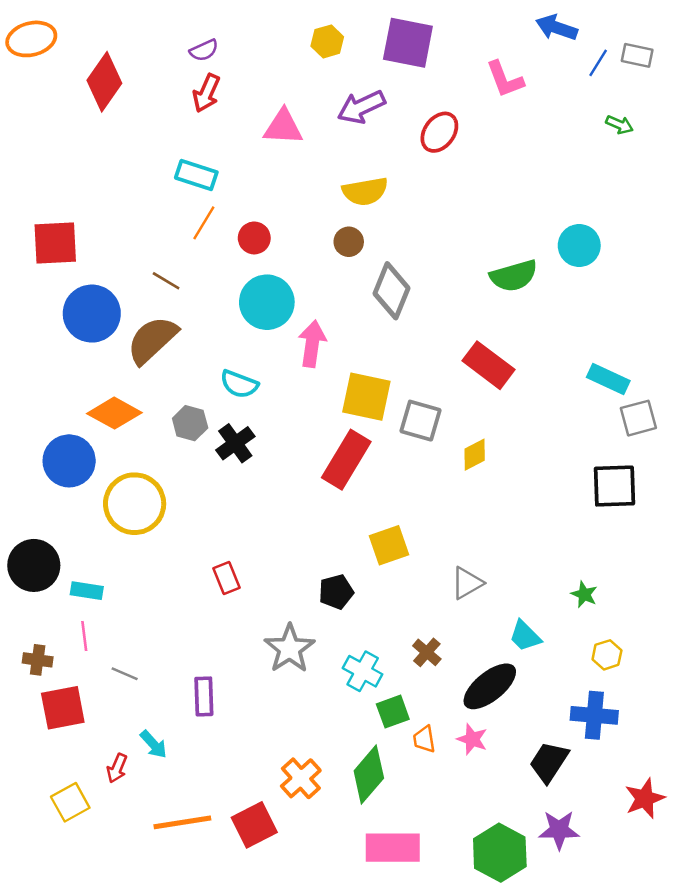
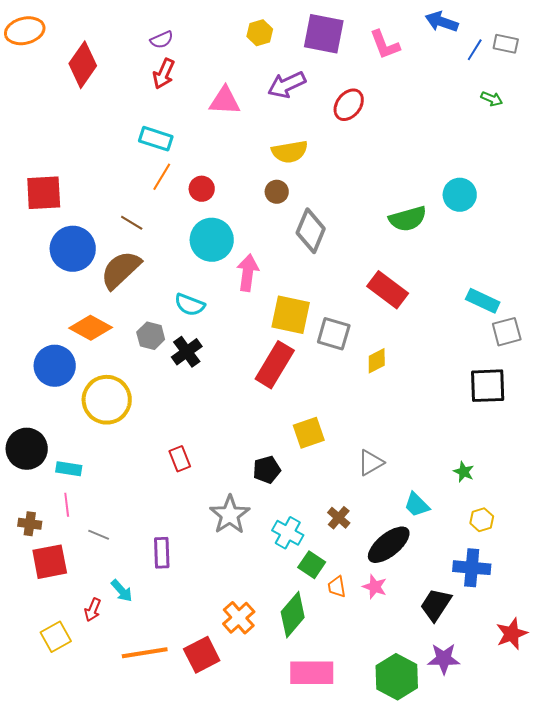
pink L-shape: (505, 79) -> (385, 45), moved
green square: (393, 712) -> (312, 565), turned -36

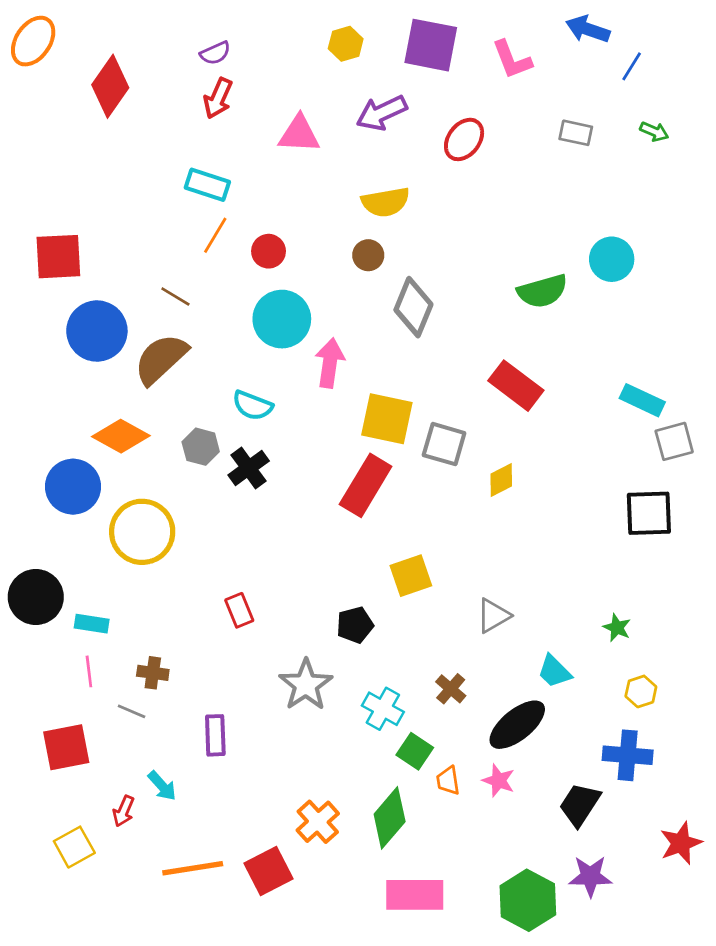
orange ellipse: (25, 31) -> (33, 41), turned -42
gray rectangle: (506, 44) -> (576, 133), moved
brown cross: (30, 524) -> (153, 673), moved

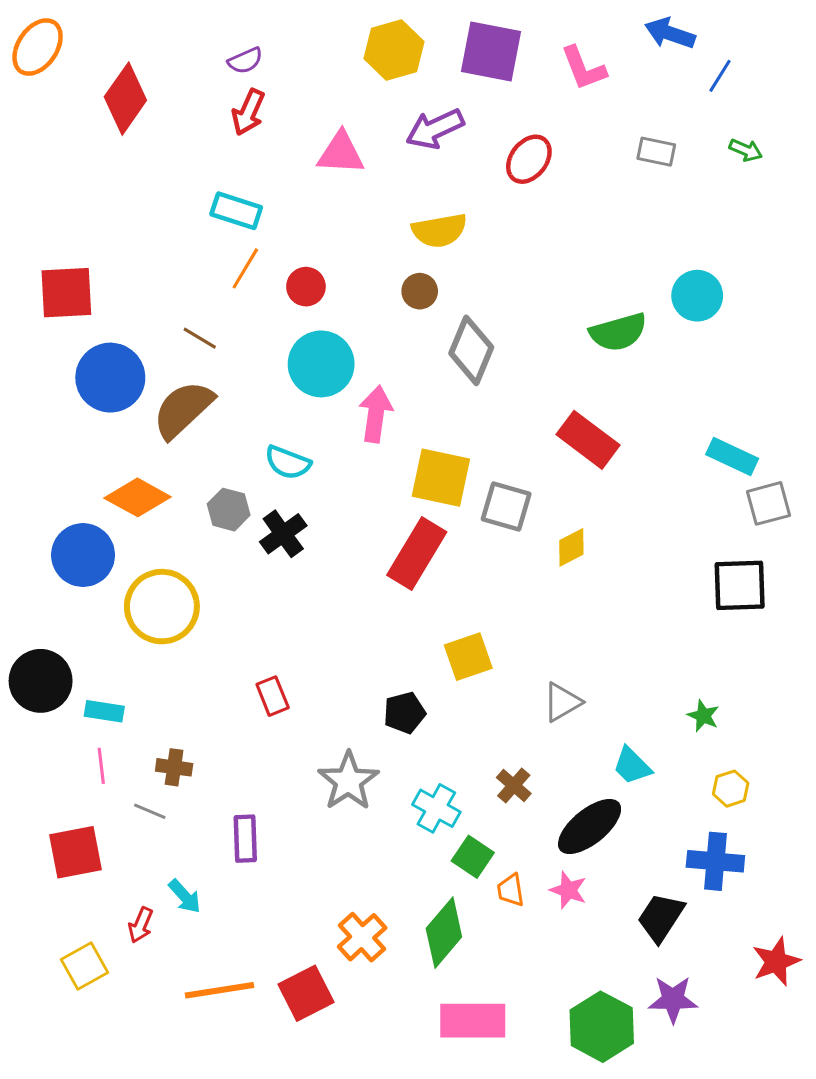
yellow hexagon: (346, 44) -> (394, 50), size x1.5

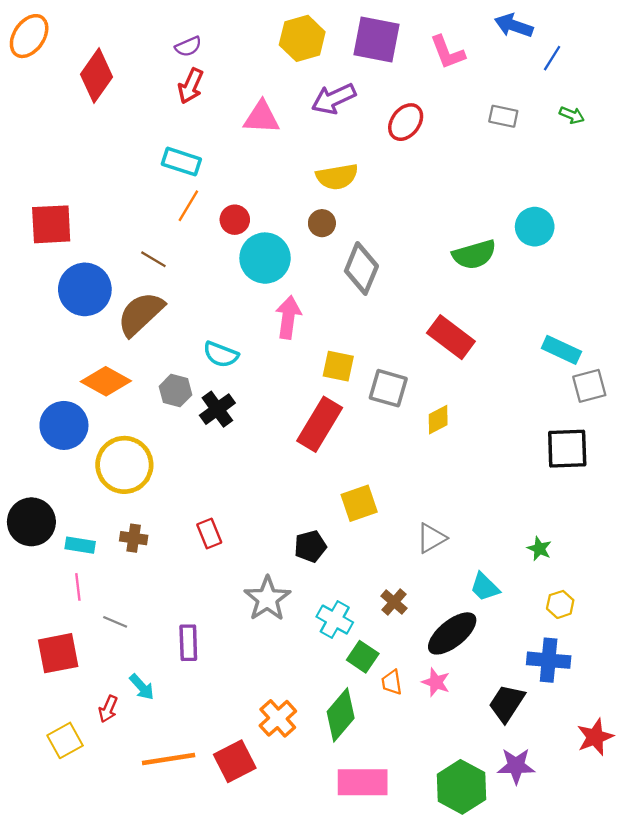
cyan circle: (321, 364) -> (265, 258), moved
yellow square: (441, 478) -> (338, 366), size x0.7
brown cross: (174, 767) -> (134, 538), moved

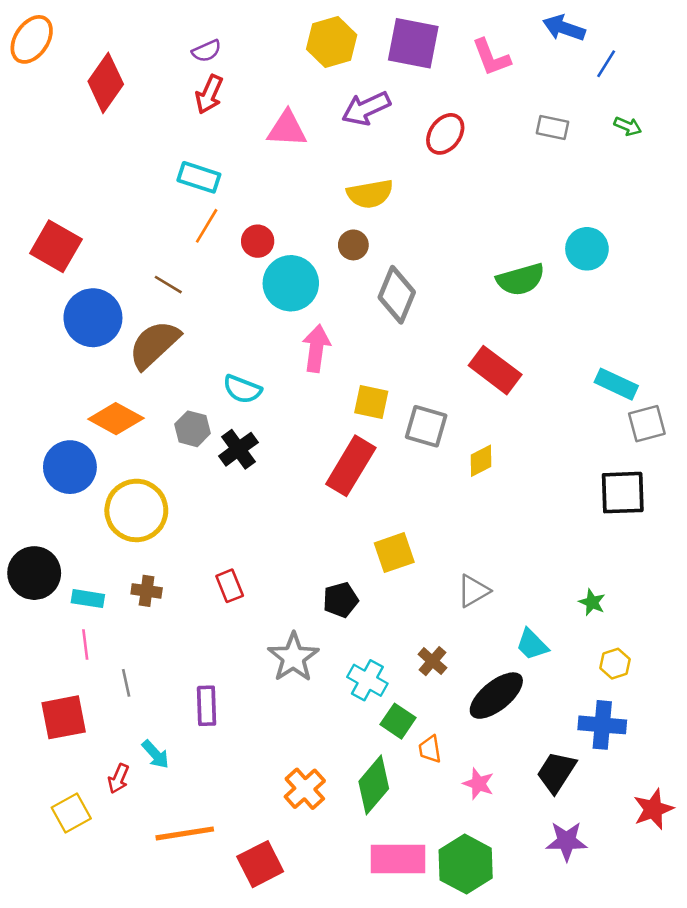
red square: (51, 224) -> (56, 246), turned 33
gray line: (115, 622) -> (126, 683), turned 55
pink star: (436, 682) -> (478, 784), moved
red square: (235, 761) -> (260, 864), moved
green hexagon: (461, 787) -> (466, 864), moved

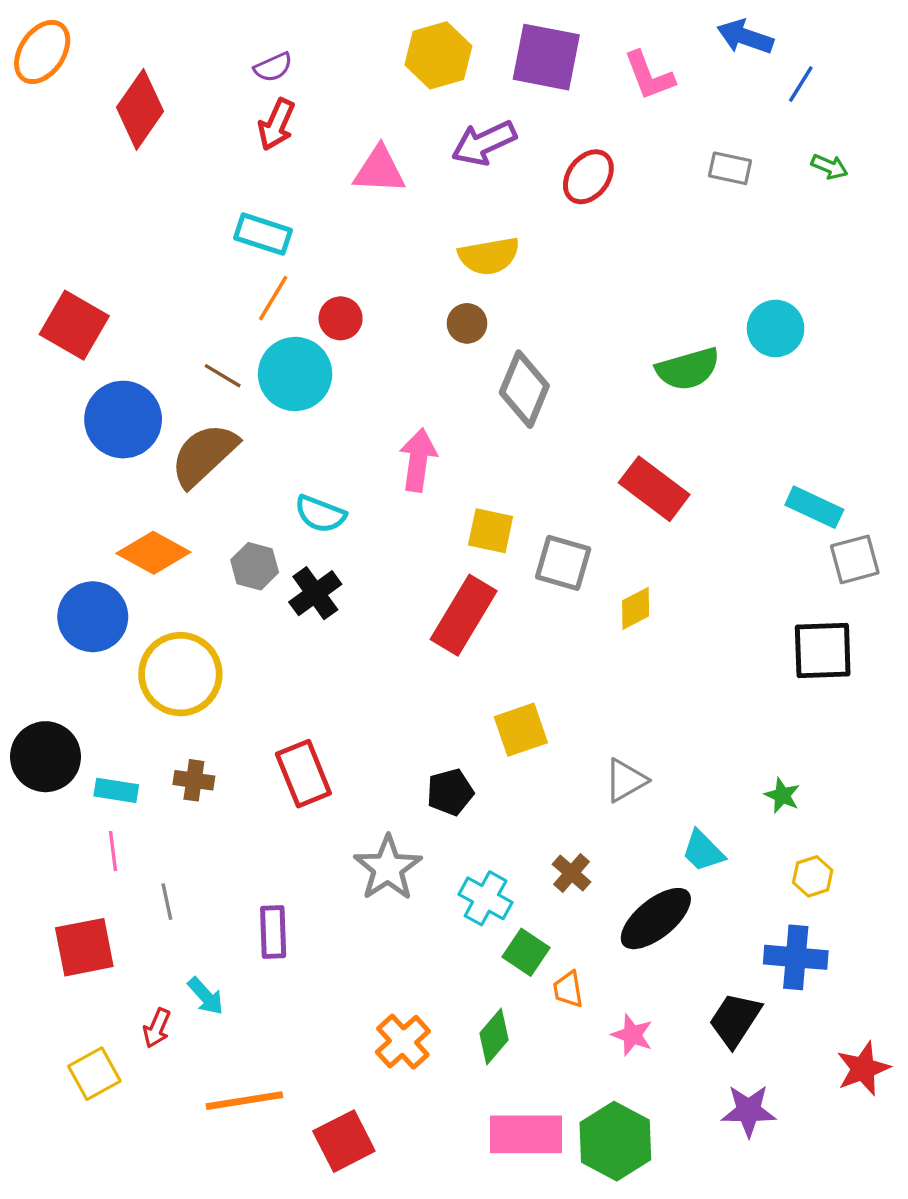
cyan circle: (291, 283) -> (295, 374), moved
red rectangle: (230, 586) -> (303, 774), size x1.5
green diamond: (374, 785) -> (494, 1037), size x0.7

